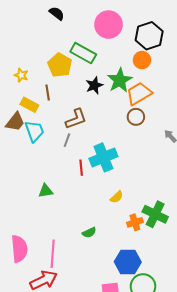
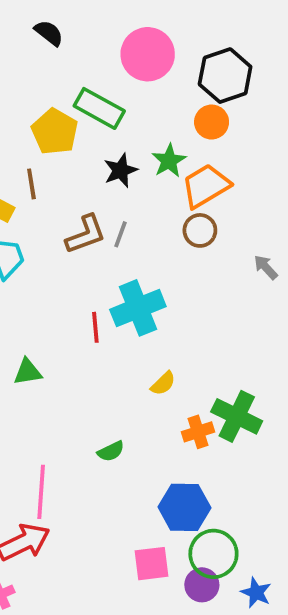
green star: (120, 80) -> (169, 161), size x0.7
gray line: (67, 140) -> (121, 234), moved

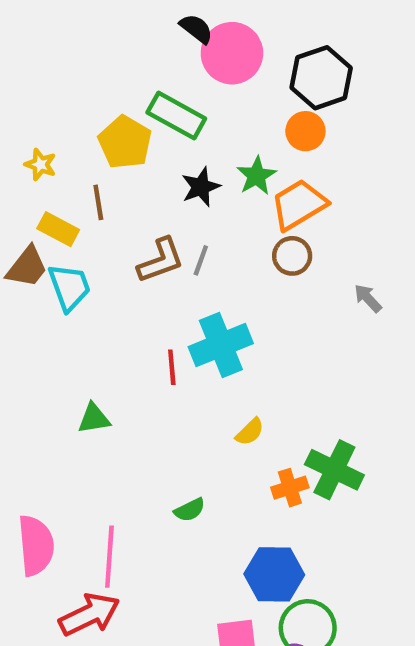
black semicircle: (49, 33) -> (196, 29), moved

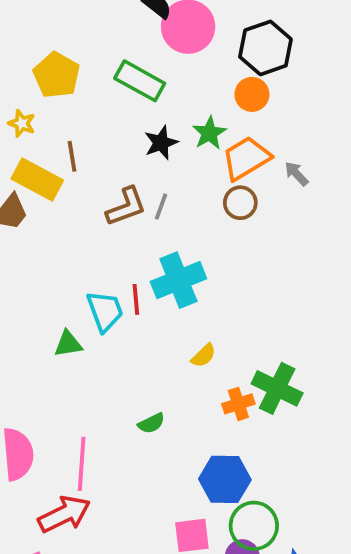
yellow pentagon: (125, 142) -> (57, 75), moved
yellow rectangle: (58, 229) -> (37, 180), size x1.4
cyan trapezoid: (69, 287) -> (105, 311), moved
gray arrow: (368, 298) -> (296, 174), moved

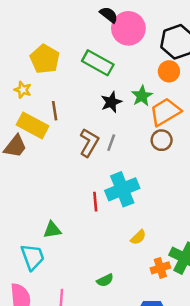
brown L-shape: (126, 207) -> (89, 143), turned -40
cyan trapezoid: (105, 311) -> (33, 257), moved

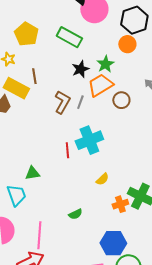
orange trapezoid: (165, 112) -> (100, 85), moved

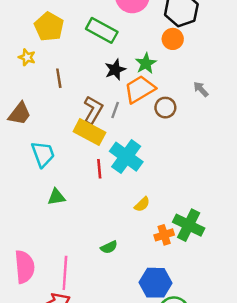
yellow rectangle: (16, 88) -> (89, 132), moved
cyan cross: (89, 140) -> (126, 157), turned -32
cyan trapezoid: (16, 195) -> (43, 154), moved

